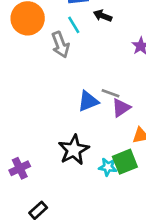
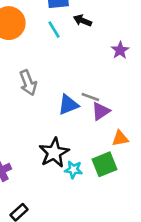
gray arrow: (60, 45) -> (28, 83), moved
cyan star: (108, 167) -> (73, 170), moved

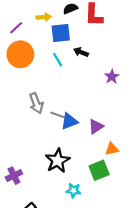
gray line: (90, 97) -> (58, 115), moved
cyan star: (73, 170) -> (74, 190), moved

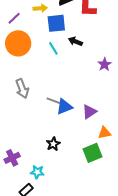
gray arrow: (36, 103) -> (22, 89), moved
black star: (58, 161) -> (53, 144), size x0.6
cyan star: (74, 190) -> (37, 172), moved

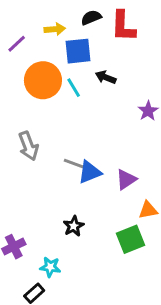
orange circle: (18, 43) -> (43, 80), moved

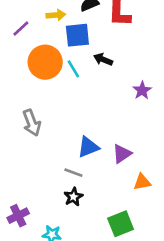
gray line: (74, 163) -> (73, 173), moved
green square: (130, 239) -> (121, 224), moved

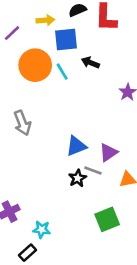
gray line: (73, 173) -> (93, 170), moved
black star: (73, 197) -> (78, 178), moved

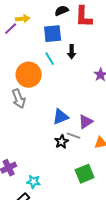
yellow arrow: (45, 20) -> (23, 19), moved
black arrow: (90, 63) -> (72, 52), turned -112
orange circle: (35, 65) -> (29, 75), moved

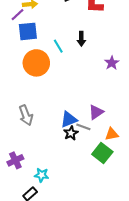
blue square: (53, 34) -> (28, 31), moved
gray arrow: (19, 99) -> (26, 115), moved
blue triangle: (61, 117) -> (69, 119), moved
green square: (85, 174) -> (102, 153), moved, turned -30

